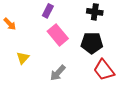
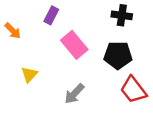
purple rectangle: (48, 11) -> (51, 15), moved

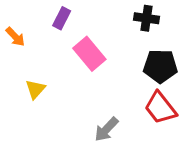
black pentagon: (118, 55) -> (160, 66), moved
gray arrow: (74, 94) -> (106, 129), moved

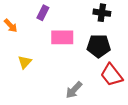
pink rectangle: (89, 54) -> (62, 37), turned -50
black pentagon: (160, 66) -> (99, 46), moved

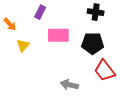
yellow triangle: (25, 62) -> (23, 45), moved
gray arrow: (74, 90) -> (69, 85), turned 60

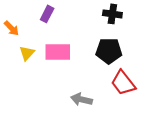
pink rectangle: (58, 35) -> (58, 52), moved

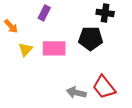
black pentagon: (109, 51) -> (91, 38), moved
red trapezoid: (123, 83) -> (104, 87), moved

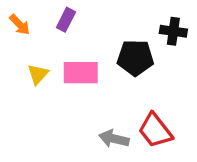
black cross: (105, 13) -> (173, 31), moved
orange arrow: (11, 26) -> (20, 25), moved

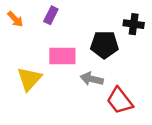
yellow triangle: (38, 74) -> (29, 79), moved, size x1.5
gray arrow: (114, 139) -> (92, 79), moved

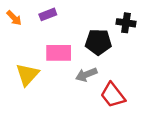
purple rectangle: (51, 15) -> (48, 14), turned 42
gray arrow: (92, 79) -> (86, 75), turned -35

